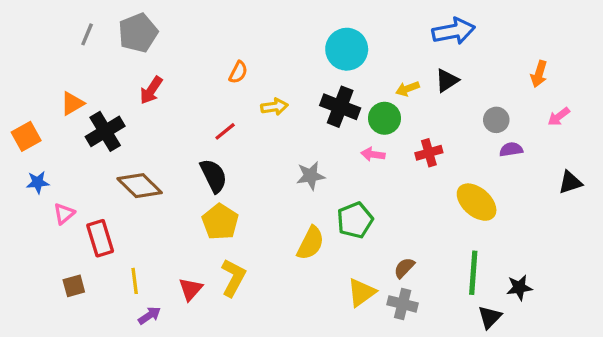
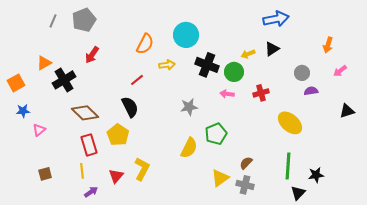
cyan circle: (347, 49) -> (186, 35), moved
orange semicircle: (238, 72) -> (145, 44), size x1.5
yellow pentagon: (220, 222) -> (118, 135), moved
red rectangle: (100, 238) -> (89, 145), moved

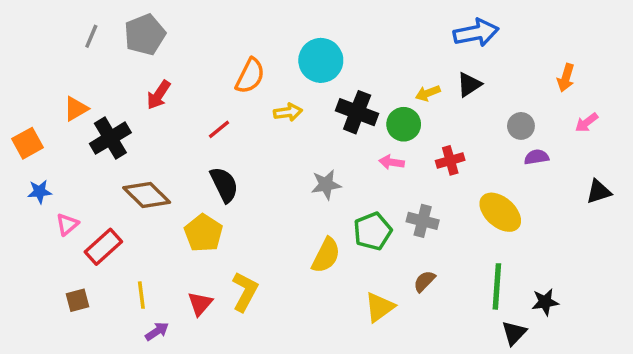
red line: (137, 80) -> (219, 129), moved
red rectangle: (89, 145) -> (103, 247), moved, turned 65
gray cross: (245, 185) -> (423, 221), moved

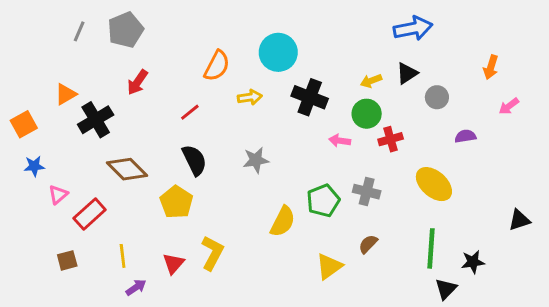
green circle: (404, 124) -> (367, 114), moved
gray circle: (521, 126) -> (437, 97), moved
gray star: (326, 185) -> (256, 160), moved
black triangle: (599, 192) -> (519, 220), moved

